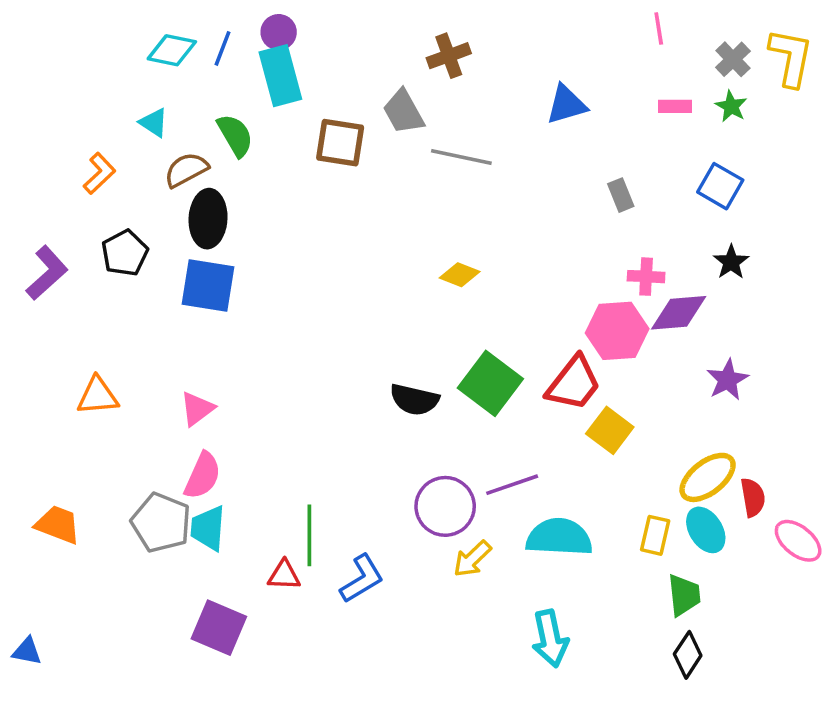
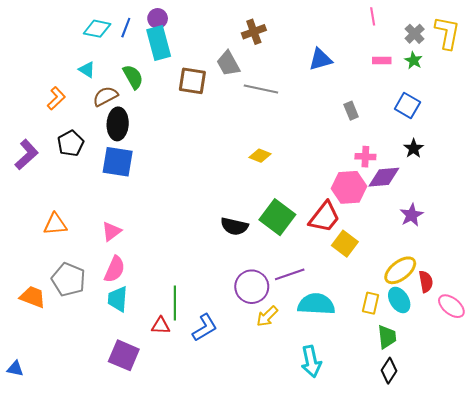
gray pentagon: (161, 523) -> (68, 280), moved

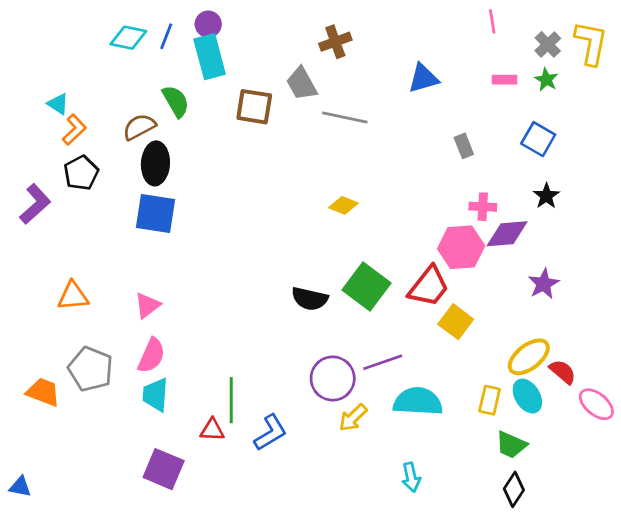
cyan triangle: (87, 70) -> (58, 104), moved
black pentagon: (71, 143) -> (81, 173), moved
red semicircle: (426, 282) -> (563, 372), turned -40
green trapezoid: (387, 337) -> (511, 445), turned 120
cyan arrow: (311, 361) -> (411, 477), size x0.7

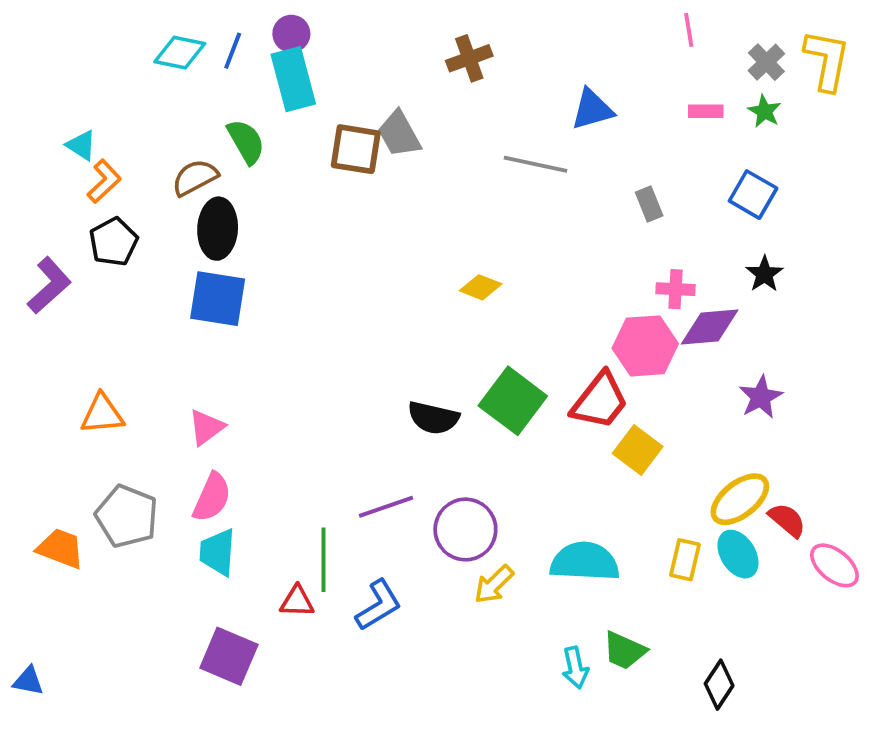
gray trapezoid: (302, 84) -> (399, 134), moved
gray line: (345, 117) -> (535, 164), moved
purple line: (383, 362) -> (386, 507), moved
green trapezoid: (511, 445) -> (624, 651), moved

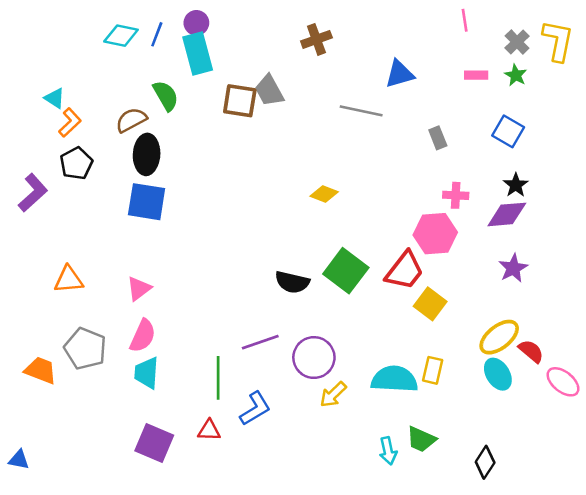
purple diamond: (710, 327) -> (507, 214), moved
yellow rectangle: (685, 560) -> (433, 370), moved
red triangle: (297, 601) -> (209, 430), moved

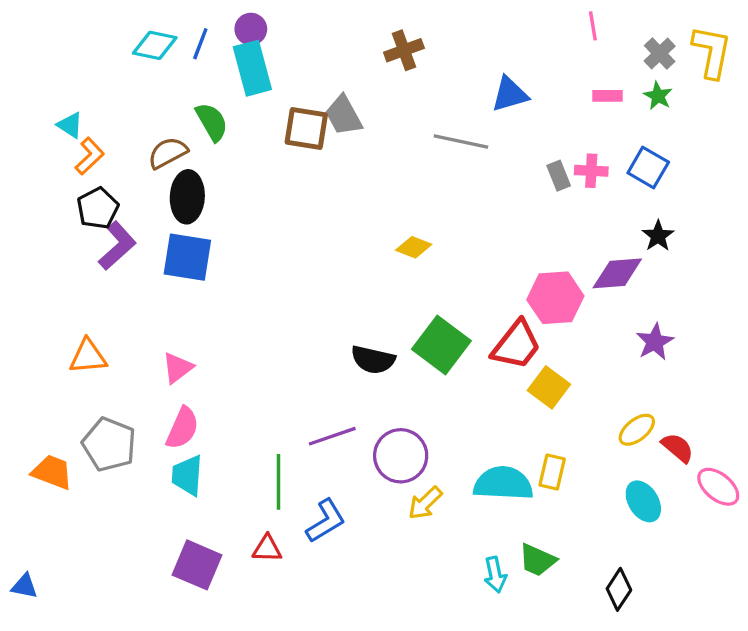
purple L-shape: (33, 193) -> (117, 246), moved
pink cross: (456, 195) -> (591, 171), moved
purple diamond: (507, 214) -> (617, 273), moved
yellow ellipse: (499, 337) -> (637, 430), size x0.7
cyan ellipse: (498, 374) -> (643, 501), moved

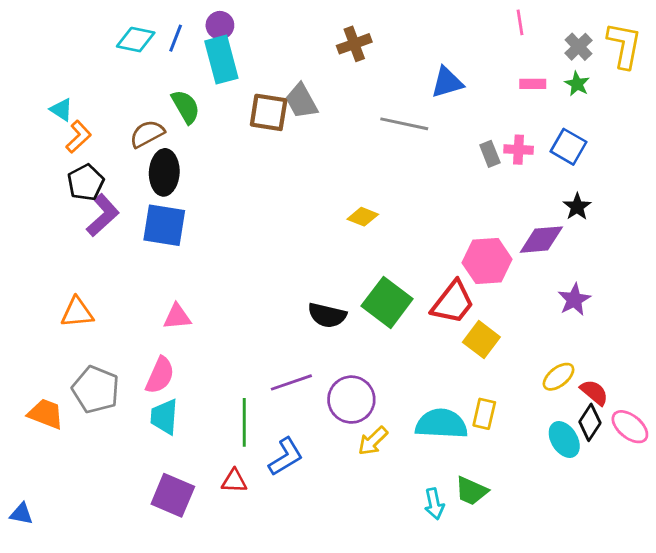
pink triangle: (178, 368) -> (177, 317), moved, turned 32
black diamond: (619, 589) -> (590, 422), moved

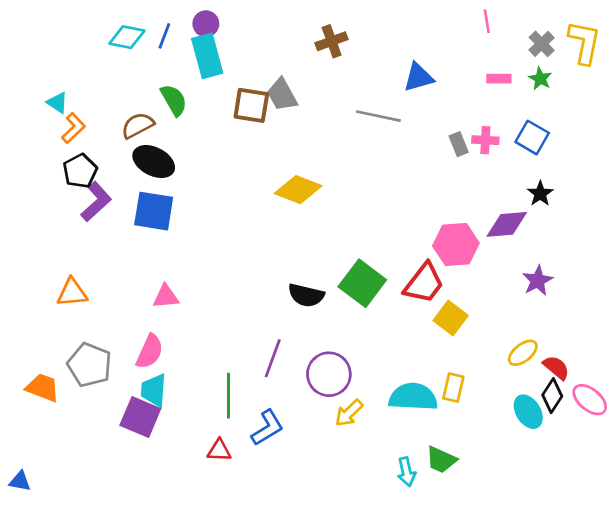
black ellipse: (164, 172) -> (154, 162), turned -66
yellow diamond: (363, 217) -> (298, 190), moved, size x1.6
purple line: (291, 382) -> (273, 358), turned -51
purple square: (173, 495) -> (140, 417), moved

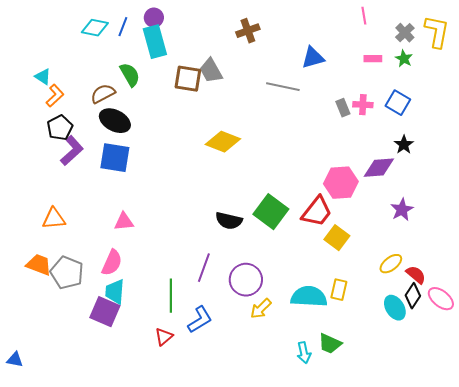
orange trapezoid: (43, 388) -> (39, 265), moved
red triangle: (219, 450) -> (164, 337), turned -42

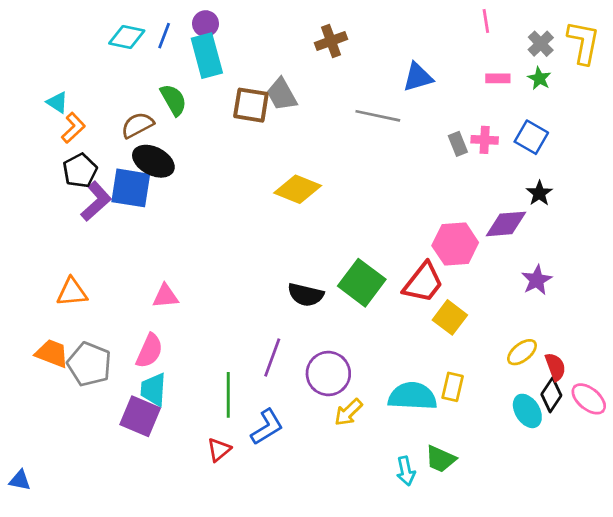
blue square: (115, 158) -> (131, 188), moved
red semicircle: (416, 275) -> (555, 367), turned 30

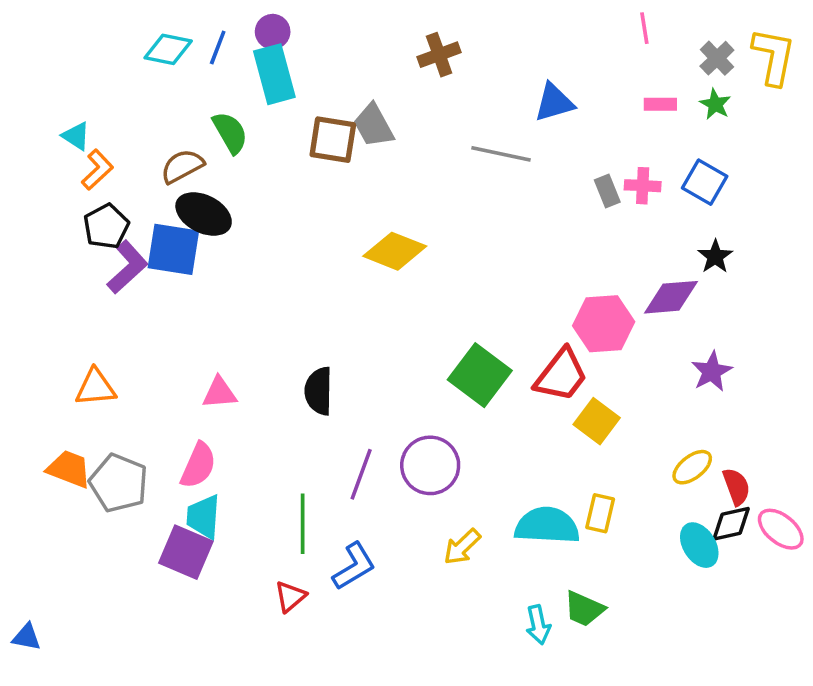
black semicircle: (306, 295) -> (319, 391), moved, turned 78
purple circle: (328, 374) -> (430, 465), moved
black diamond: (551, 395) -> (731, 524), turned 44

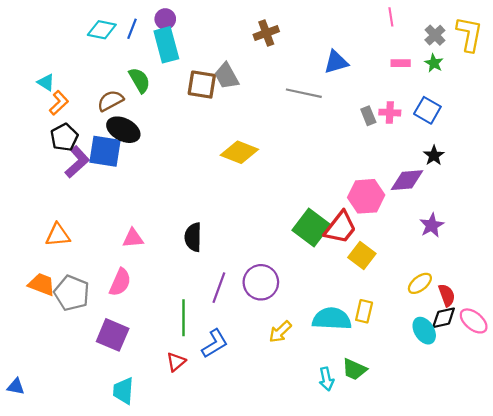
green square: (480, 375) -> (311, 227), moved
cyan trapezoid: (204, 517) -> (123, 391), moved

